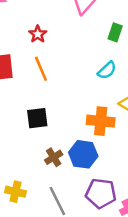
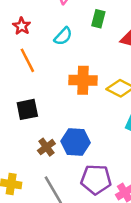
cyan semicircle: (107, 70) -> (63, 36), moved
orange cross: (101, 121) -> (83, 80), moved

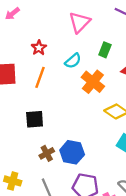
orange line: (27, 60) -> (40, 77), turned 40
orange cross: (83, 80) -> (93, 82), moved, turned 30

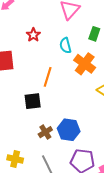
cyan semicircle: (73, 61) -> (65, 45), turned 119
orange line: (40, 77) -> (48, 77), moved

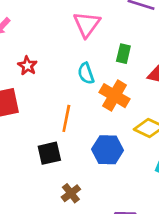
red star: (33, 35) -> (27, 66), moved
blue hexagon: (69, 130) -> (108, 150), moved

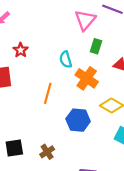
pink triangle: (87, 24) -> (85, 20), moved
black square: (49, 153) -> (14, 148), moved

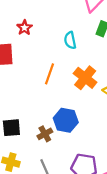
orange cross: (87, 78) -> (85, 78), moved
blue hexagon: (78, 120) -> (66, 120), moved

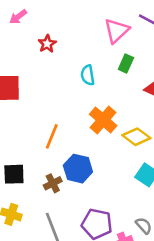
red star: (24, 28) -> (47, 44), moved
orange line: (50, 74) -> (52, 136), moved

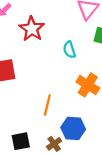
red star: (47, 44) -> (32, 29), size x1.6

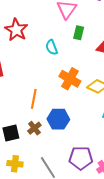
brown cross: (54, 144) -> (34, 128), moved

